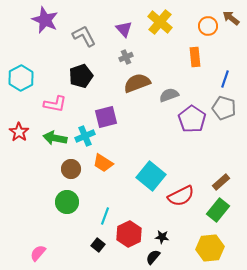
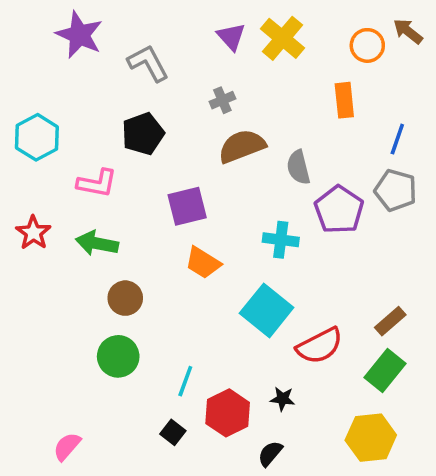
purple triangle: (124, 29) -> (231, 37), moved
gray semicircle: (169, 95) -> (298, 167), turned -84
cyan cross: (85, 136) -> (281, 240), moved, turned 30
orange trapezoid: (103, 163) -> (203, 263), moved
black star: (162, 237) -> (282, 399), moved

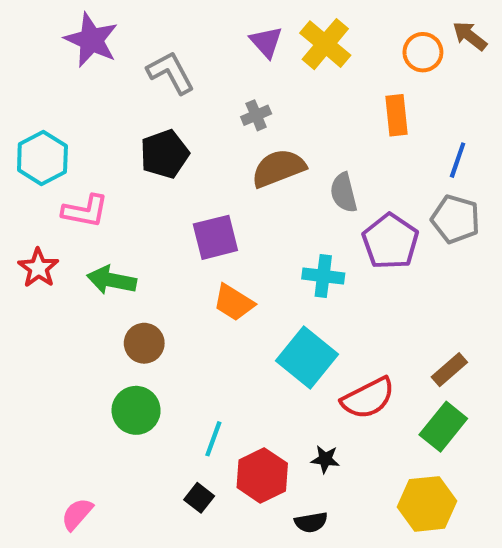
pink L-shape: (97, 183) -> (85, 211), moved
black semicircle: (270, 454) -> (311, 522), turned -140

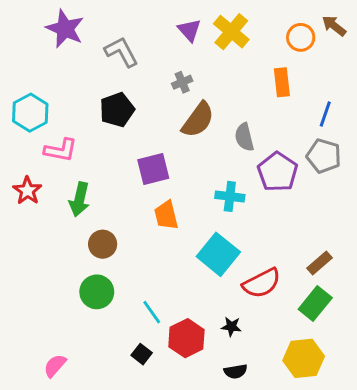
brown semicircle: (278, 168) -> (198, 120), turned 147
green arrow: (112, 280) -> (79, 199), turned -88
orange trapezoid: (234, 302) -> (166, 215), turned 44
cyan line: (213, 439) -> (152, 312), turned -55
black semicircle: (311, 522) -> (236, 371), moved

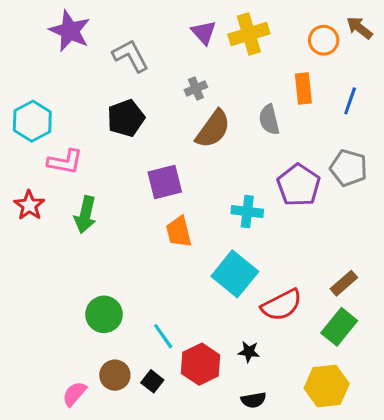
yellow cross: (231, 32) -> (249, 34), turned 33
blue line: (325, 114) -> (350, 101), moved
gray semicircle: (244, 137) -> (269, 120), moved
brown circle: (103, 244) -> (115, 375), moved
pink semicircle: (55, 366) -> (74, 394), moved

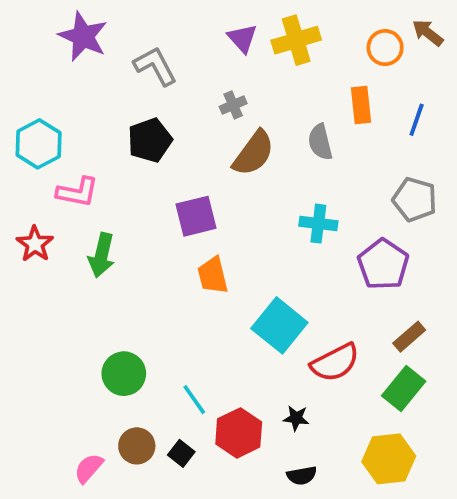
purple pentagon: (299, 185) -> (383, 264), moved
cyan cross: (247, 212) -> (318, 224), moved

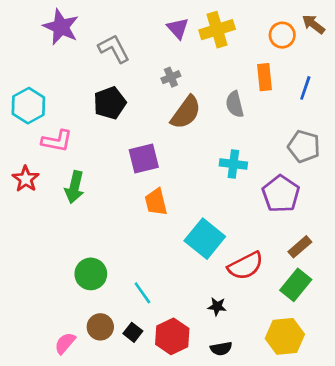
red hexagon: (239, 433) -> (172, 336), moved

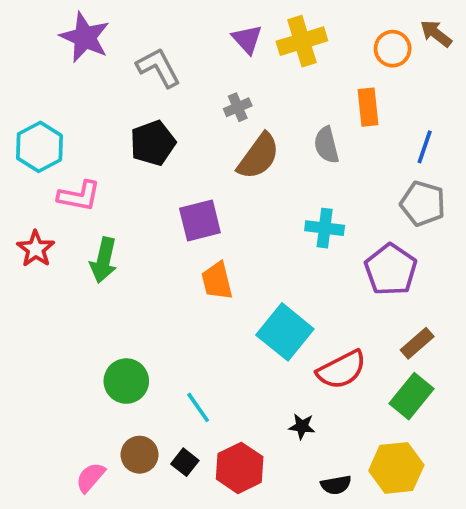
blue line: (305, 88) -> (425, 147), moved
black semicircle: (221, 349) -> (336, 485), moved

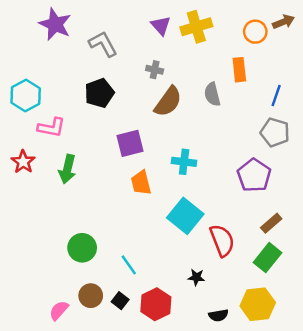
brown arrow: (436, 34) -> (284, 22), turned 120
gray cross: (238, 107) -> (155, 70), turned 35
cyan cross: (325, 228) -> (184, 162), moved
red semicircle: (342, 370) -> (222, 240), turned -84

